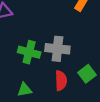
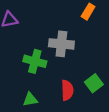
gray cross: (57, 49) -> (61, 44), moved

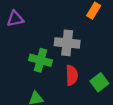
red semicircle: (67, 90) -> (72, 75), moved

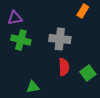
green cross: (41, 60) -> (21, 40), moved

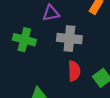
purple triangle: (15, 18) -> (51, 13), moved

